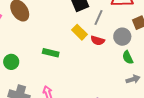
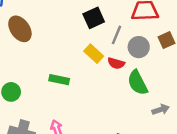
gray circle: (122, 37) -> (139, 47), moved
green semicircle: (128, 57) -> (138, 83), moved, size x1.5

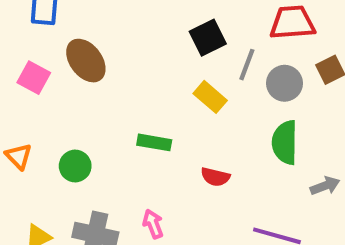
red semicircle: (116, 63) -> (215, 177), moved
green semicircle: (138, 83) -> (285, 142), turned 30

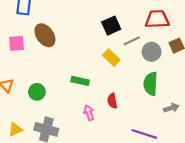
gray line: (247, 65) -> (132, 41), turned 42
pink square: (34, 78) -> (17, 43), turned -35
red semicircle: (215, 177) -> (112, 101), turned 64
pink arrow: (153, 224) -> (89, 113), moved

